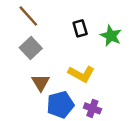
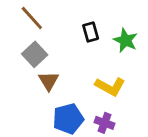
yellow L-shape: (81, 74) -> (110, 87), moved
brown triangle: (41, 83) -> (49, 81), moved

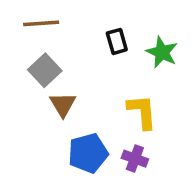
brown line: (32, 18) -> (41, 23), turned -52
yellow L-shape: (110, 87) -> (142, 112), turned -124

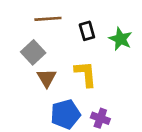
brown line: (41, 23) -> (48, 19), moved
yellow L-shape: (142, 112) -> (86, 74), moved

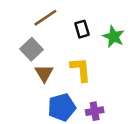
brown line: (48, 19) -> (45, 18), turned -30
purple cross: (100, 118) -> (95, 111), turned -30

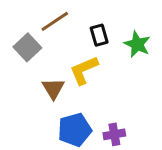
gray square: (31, 49) -> (27, 47), moved
yellow L-shape: (81, 69) -> (84, 70), moved, turned -108

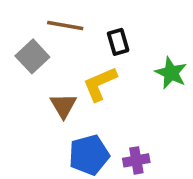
brown line: (55, 21) -> (65, 25), turned 44
green star: (137, 44) -> (171, 73), moved

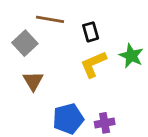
yellow L-shape: (100, 84) -> (93, 64), moved
brown triangle: (63, 106) -> (33, 81), moved

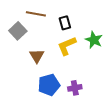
brown triangle: (33, 81) -> (37, 56), moved

